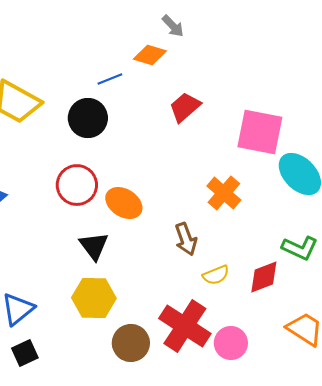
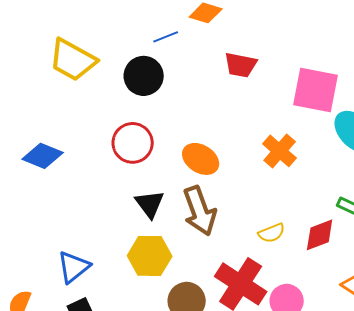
red trapezoid: (185, 107) -> (241, 65), turned -128
orange ellipse: (124, 203) -> (201, 159), moved
brown arrow: (186, 239) -> (200, 211), moved, size x1.5

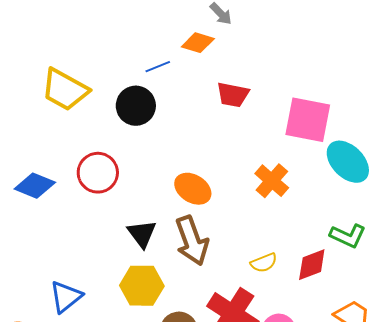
red circle: (133, 143) -> (98, 173), moved

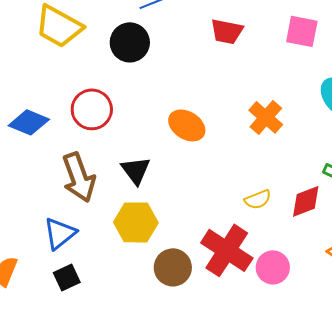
pink square: (308, 120) -> (302, 31), moved, size x0.7
brown arrow: (192, 241) -> (79, 177), moved

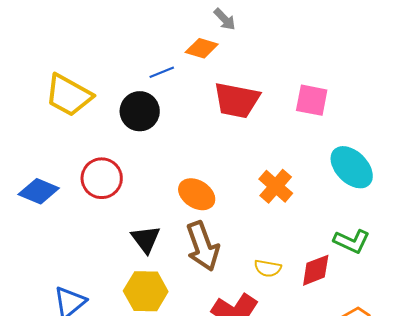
red trapezoid: (227, 31) -> (237, 100), size x1.4
brown arrow: (79, 177) -> (203, 246), moved
yellow semicircle: (258, 199) -> (268, 268), turned 32

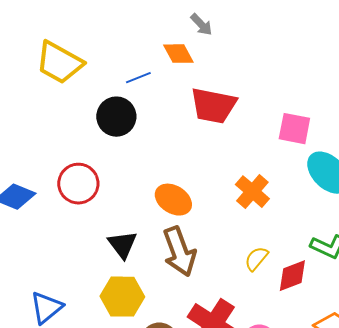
orange diamond: (202, 48) -> (178, 54), turned 44
yellow trapezoid: (69, 95) -> (59, 63), moved
pink square: (312, 100) -> (294, 129), moved
yellow semicircle: (268, 268) -> (256, 259), moved, turned 120

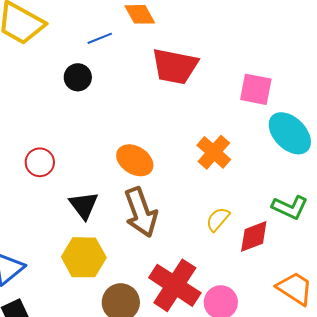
black circle: (116, 117) -> (78, 77), size x0.7
red circle: (78, 184) -> (40, 162), moved, size x0.7

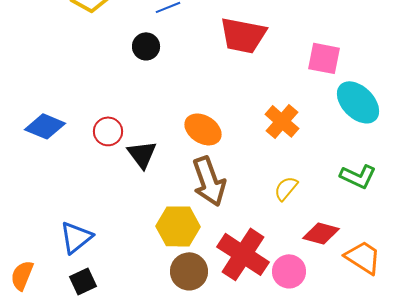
black triangle: (84, 205) -> (142, 154), moved
red diamond: (254, 236) -> (321, 233), moved, turned 36
yellow hexagon: (84, 257) -> (178, 226), moved

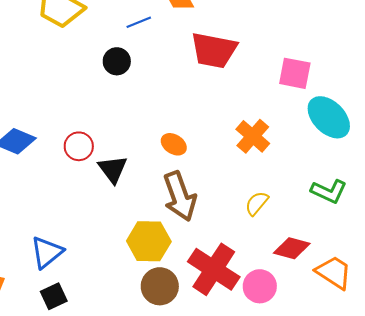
orange ellipse: (203, 129) -> (174, 144), size x0.7

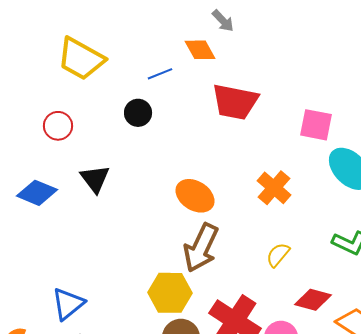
orange ellipse: (174, 144) -> (195, 196), size x1.5
red circle: (79, 146) -> (58, 126), moved
black triangle: (113, 169) -> (95, 179), moved
brown arrow: (180, 196) -> (201, 248), turned 45

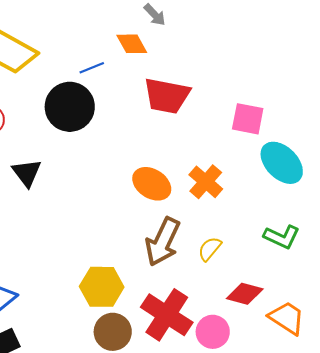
black circle: (138, 113) -> (70, 107), size x1.8
orange ellipse: (195, 196) -> (152, 184), moved
brown arrow: (201, 248) -> (163, 242), moved

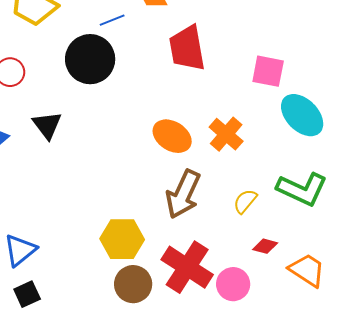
red trapezoid: (167, 96) -> (187, 48), turned 69
green L-shape: (282, 237) -> (302, 189), size x1.4
yellow semicircle: (210, 249) -> (245, 201), moved
red diamond: (245, 294) -> (265, 246), size x0.7

